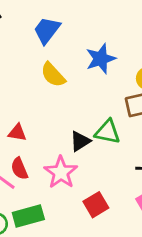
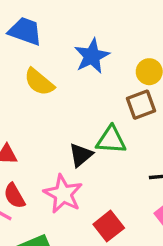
blue trapezoid: (47, 30) -> (25, 31), turned 80

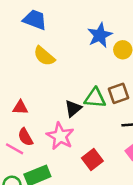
blue star: (92, 56) -> (100, 35), moved
brown square: (141, 105) -> (119, 93), moved

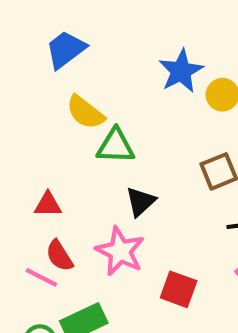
blue trapezoid: (35, 20) -> (66, 50), turned -55
green triangle: (95, 98) -> (116, 146), moved
red square: (92, 159) -> (179, 289), turned -30

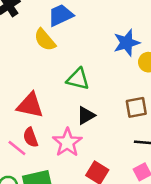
yellow semicircle: (85, 112) -> (45, 40), moved
red triangle: (48, 204) -> (30, 105), size x1.6

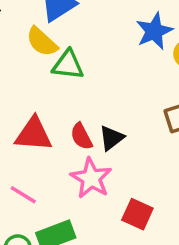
green triangle: (78, 79) -> (68, 65), moved
red semicircle: (31, 137) -> (81, 136), moved

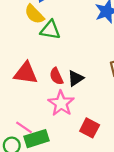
pink line: (23, 195) -> (24, 127), moved

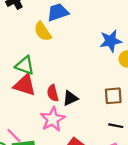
green triangle: (50, 30) -> (25, 65), moved

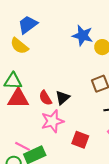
blue star: (111, 41) -> (83, 36), turned -30
pink star: (53, 119) -> (52, 121), turned 30

